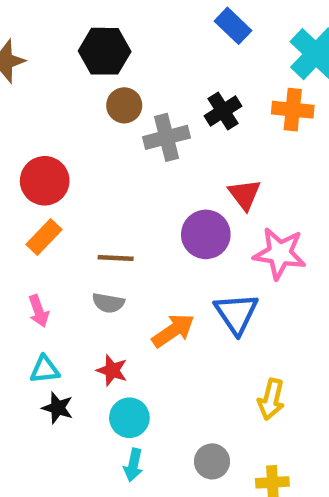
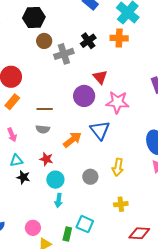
gray circle: (212, 461) -> (90, 177), moved

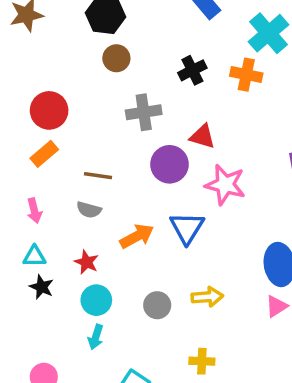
gray cross: (64, 54) -> (144, 112), moved
red triangle: (100, 77) -> (202, 136), turned -42
yellow arrow: (118, 167) -> (207, 297), turned -114

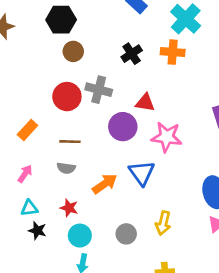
red circle: (49, 110) -> (67, 97), moved
gray cross: (144, 112) -> (99, 90), turned 30
pink arrow: (34, 211) -> (25, 174), turned -126
yellow arrow: (207, 297) -> (163, 223), turned 115

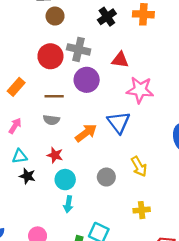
purple circle: (123, 127) -> (87, 80), moved
yellow arrow: (163, 223) -> (139, 166), turned -42

